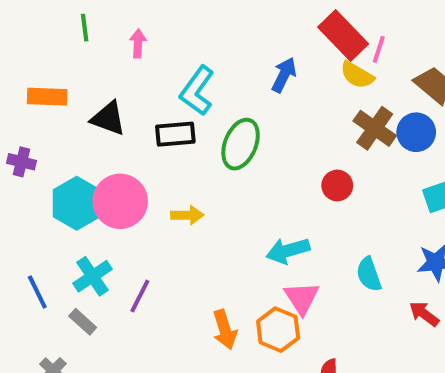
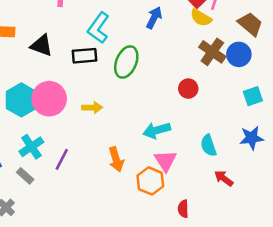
red arrow: (424, 314) -> (224, 178), moved
orange arrow: (225, 330) -> (116, 159), moved

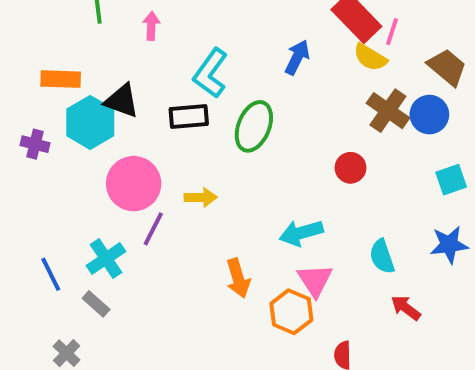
cyan hexagon: (21, 100) -> (90, 122), moved
purple line: (62, 159) -> (153, 229), moved

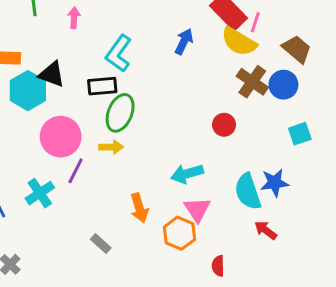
yellow semicircle: (370, 57) -> (239, 42), size x1.4
green ellipse: (254, 126) -> (120, 113), moved
blue star: (449, 245) -> (275, 183), moved
cyan semicircle: (382, 257) -> (248, 192), size x1.4
gray rectangle: (96, 304) -> (101, 244), moved

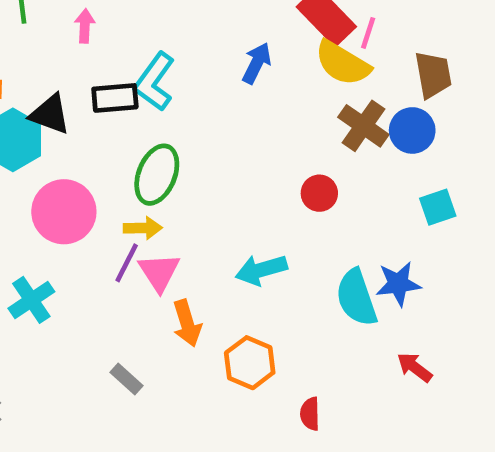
brown trapezoid: (297, 49) -> (433, 75), turned 40
black rectangle: (102, 86) -> (115, 98), moved
purple line: (76, 171) -> (127, 263), moved
pink triangle: (197, 209) -> (159, 272), moved
red arrow: (266, 230) -> (415, 367), moved

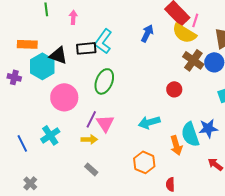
yellow arrow: (143, 228) -> (89, 139), moved
orange arrow: (187, 323) -> (176, 145), moved

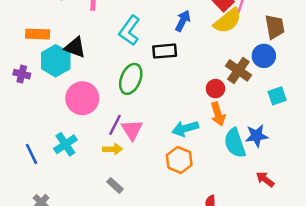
yellow semicircle: (184, 33) -> (228, 21), turned -70
black rectangle: (86, 48) -> (165, 51), moved
brown cross: (193, 60) -> (238, 70), moved
orange arrow: (176, 145) -> (218, 114), moved
orange hexagon: (144, 162) -> (179, 160), moved

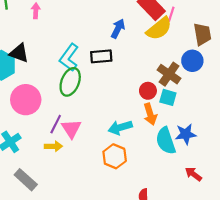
cyan L-shape: (130, 30) -> (69, 57), moved
cyan square: (277, 96) -> (168, 97), moved, turned 35
gray rectangle: (115, 185) -> (26, 180), moved, size x1.5

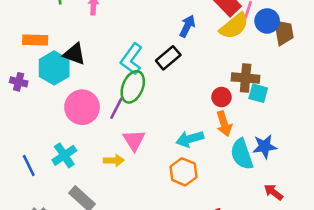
black rectangle: (101, 56) -> (168, 58), turned -35
blue circle: (192, 61) -> (267, 21), moved
brown cross: (169, 74) -> (246, 78), turned -30
cyan square: (168, 97) -> (258, 93), moved
purple line: (56, 124) -> (116, 108), moved

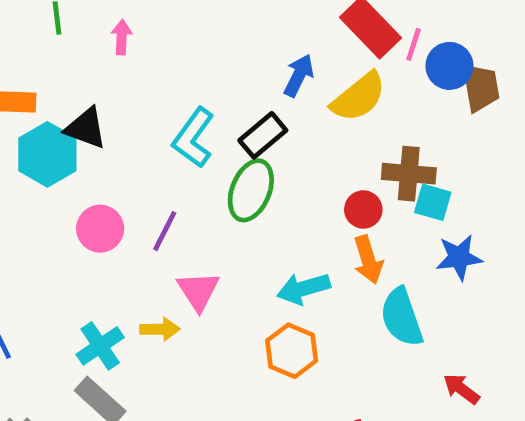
yellow semicircle: (234, 26) -> (359, 97), moved
green ellipse: (133, 87) -> (251, 190), moved
pink circle: (82, 107) -> (100, 229), size x0.7
blue star: (265, 146) -> (459, 257), moved
cyan cross: (64, 155) -> (100, 346), moved

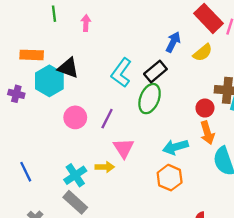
yellow semicircle: (359, 97) -> (203, 53), size x0.7

